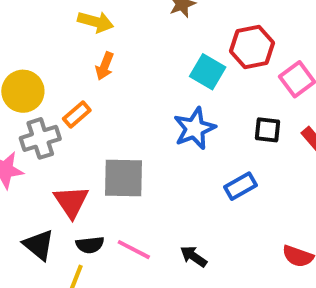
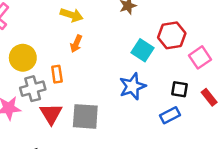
orange rectangle: (77, 115) -> (57, 74), turned -60
blue rectangle: (241, 186) -> (170, 115), moved
red triangle: (71, 202) -> (51, 114), moved

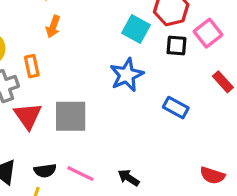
black square: (179, 89) -> (176, 46), moved
blue rectangle: (170, 115) -> (176, 108), turned 60

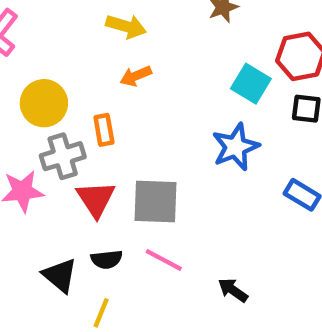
orange arrow: (53, 27) -> (136, 76), turned 45
black semicircle: (45, 171) -> (107, 259), moved
pink line: (80, 174) -> (164, 260), moved

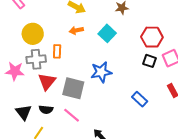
cyan square: (251, 84) -> (107, 33), moved
blue star: (236, 147) -> (101, 72), moved

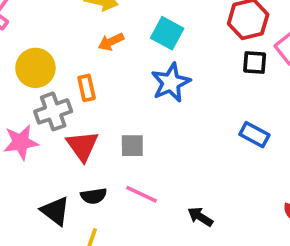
blue star: (101, 72) -> (171, 83), moved
gray square: (73, 88) -> (132, 146), size x0.6

